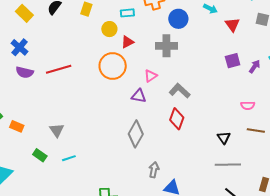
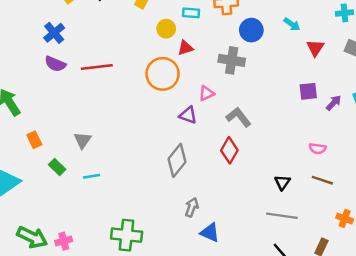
orange rectangle: (17, 126) -> (34, 140), moved, turned 32

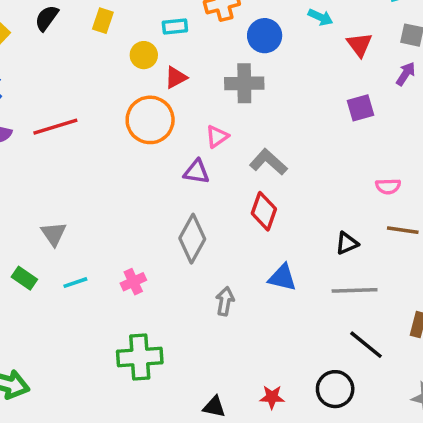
purple arrow: (334, 103) -> (406, 74), moved
black triangle: (282, 182) -> (347, 243), turned 42
blue triangle: (210, 233) -> (282, 278), moved
pink cross: (64, 241) -> (133, 282), moved

